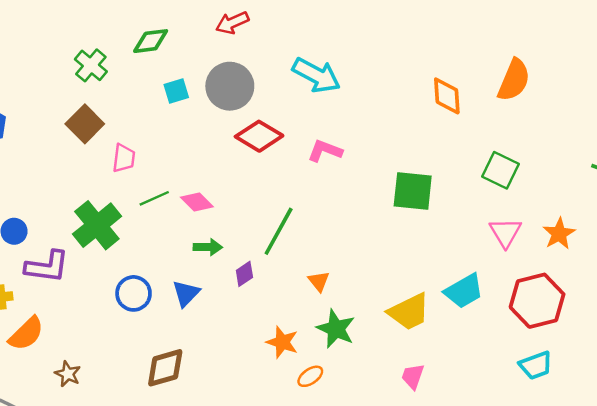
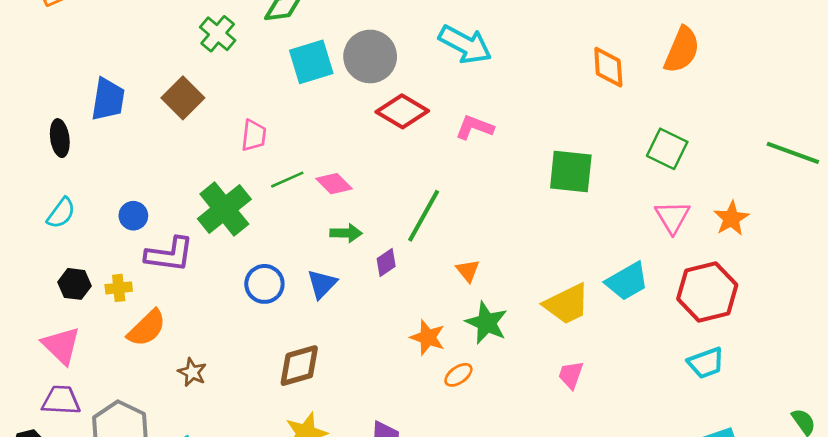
cyan square: (176, 91) -> (311, 62), size x1.6
brown square: (85, 124) -> (183, 98), moved

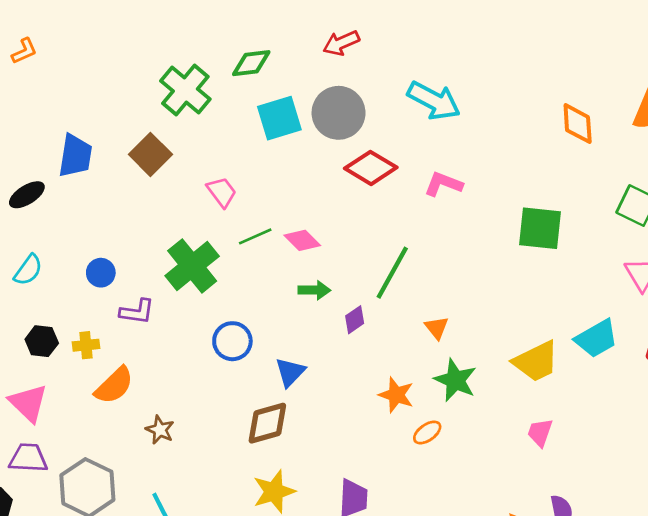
green cross: (218, 34) -> (185, 90), size x1.4
pink trapezoid: (254, 135) -> (222, 192), turned -44
black ellipse: (60, 138) -> (27, 195), turned 66
purple L-shape: (169, 254) -> (137, 312), size x0.7
blue triangle: (322, 284) -> (290, 372), moved

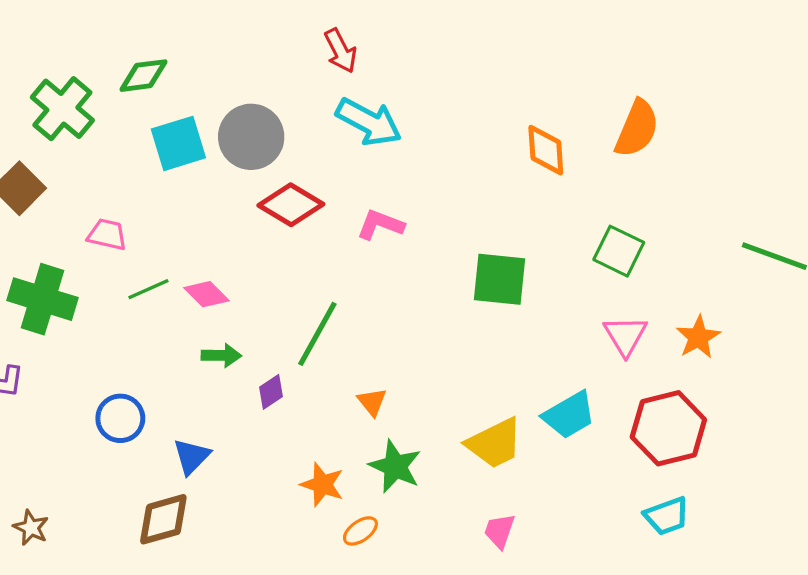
red arrow: (341, 43) -> (341, 51), moved, turned -93
pink trapezoid: (222, 192) -> (107, 235), turned -40
green cross: (192, 266) -> (43, 299), moved, turned -34

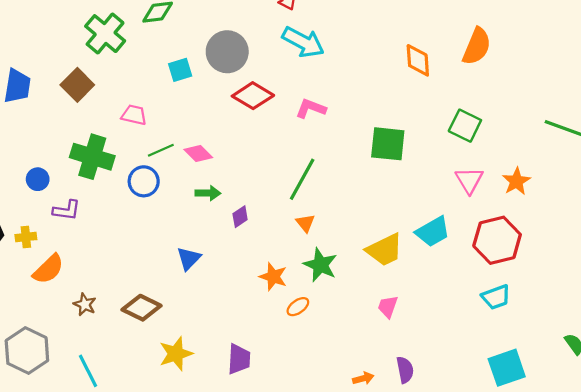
cyan square: (178, 143) -> (180, 70), moved, size x0.7
green line: (317, 334) -> (302, 179), moved
blue circle: (120, 418) -> (144, 181), moved
brown diamond: (163, 519) -> (142, 308), moved, turned 42

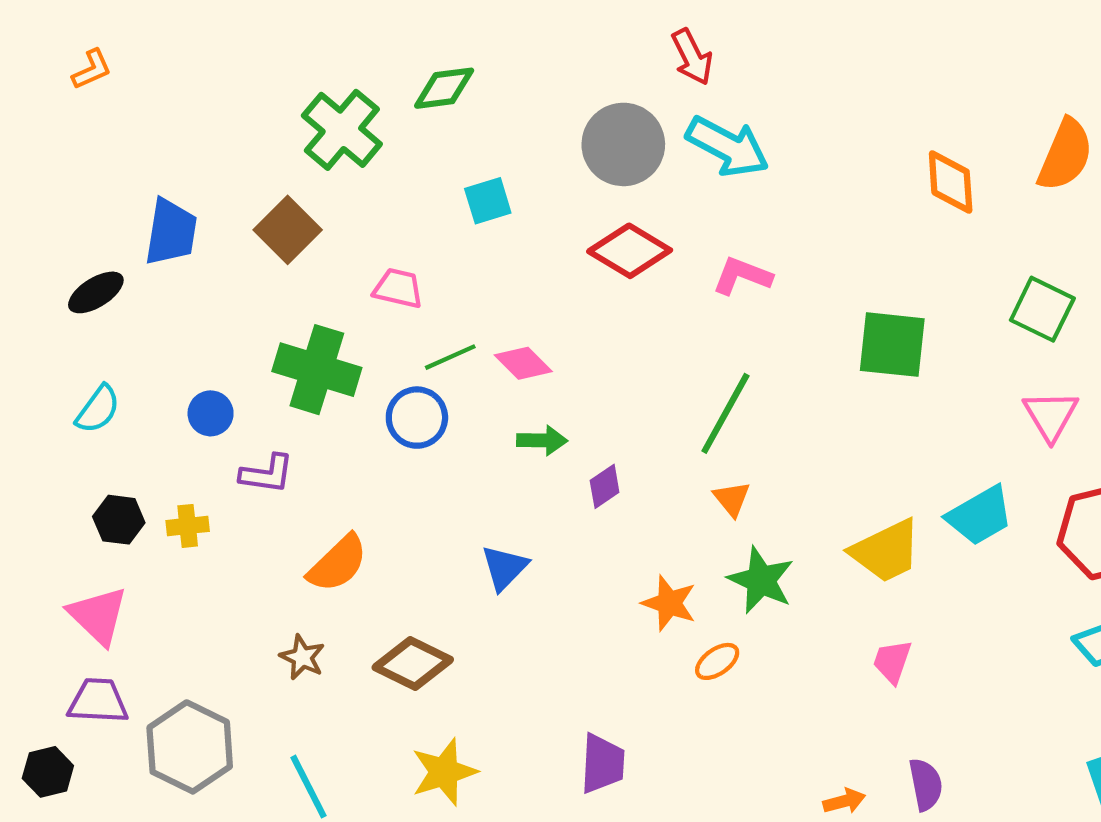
gray circle: (227, 52) -> (623, 144), moved
orange semicircle: (48, 269) -> (338, 563), moved
yellow star: (176, 354) -> (444, 772), moved

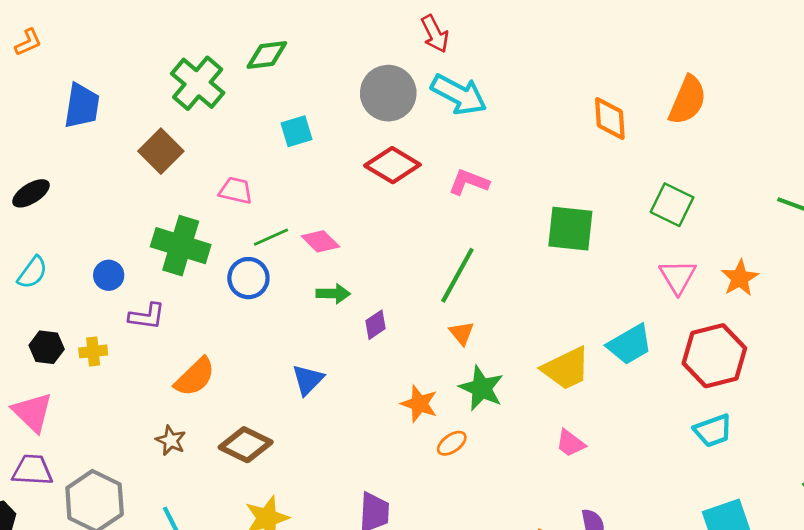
blue trapezoid: (171, 232) -> (82, 106), moved
pink trapezoid: (892, 661) -> (570, 443), turned -72

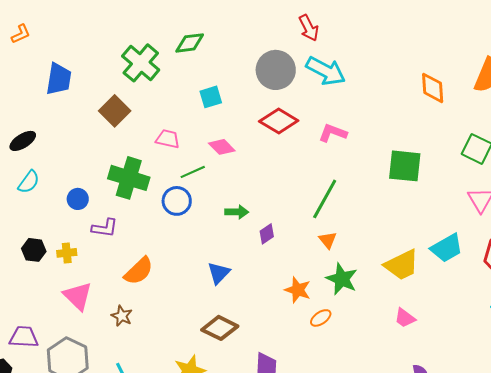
pink diamond: (320, 241) -> (222, 147), moved
cyan semicircle: (32, 272) -> (29, 182), moved
pink triangle: (32, 412) -> (78, 296), moved
brown diamond: (246, 445) -> (220, 328), moved

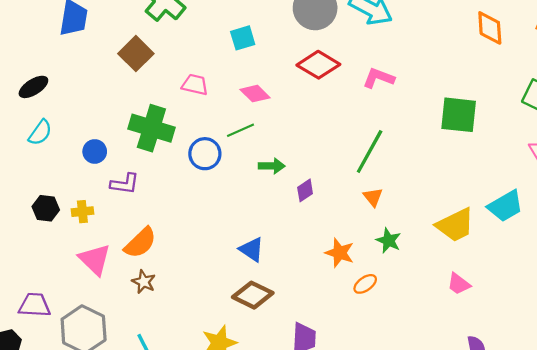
green line: (193, 172) -> (240, 130), moved
orange semicircle: (139, 271) -> (140, 243), moved
blue triangle: (219, 273) -> (252, 249), moved, turned -40
green star: (342, 279) -> (389, 241), size x0.7

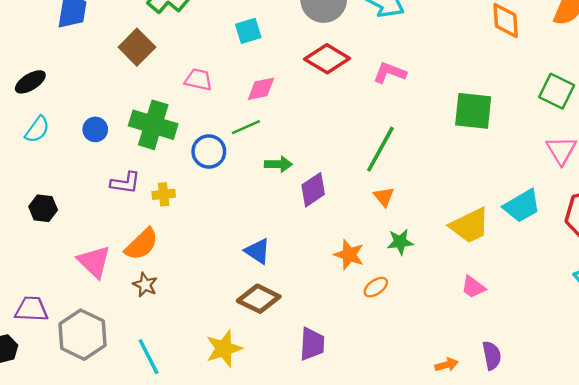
pink diamond: (255, 94) -> (261, 89), turned -56
blue circle: (95, 151) -> (95, 129), moved
purple diamond: (305, 190) -> (313, 190), size x1.4
yellow cross: (82, 212) -> (164, 194), moved
green star: (389, 241) -> (400, 242), turned -30

